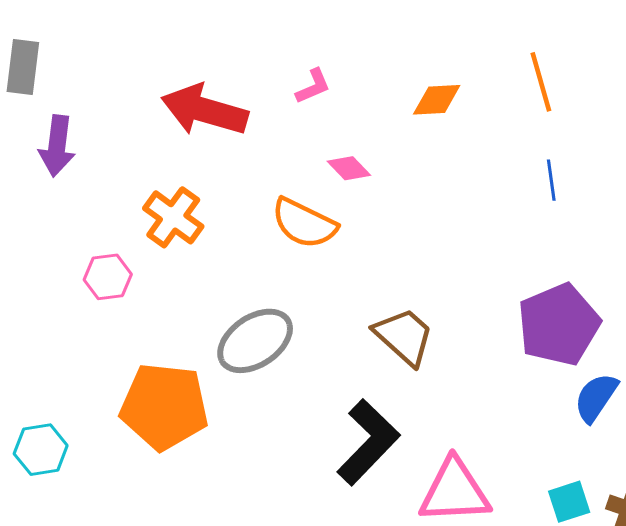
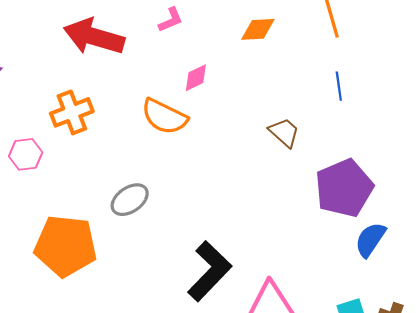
pink diamond: (349, 168) -> (196, 78), turned -72
orange cross: (173, 217) -> (72, 112), turned 33
brown trapezoid: (404, 336) -> (284, 132), moved, size x0.7
gray ellipse: (255, 341) -> (130, 200), size x0.7

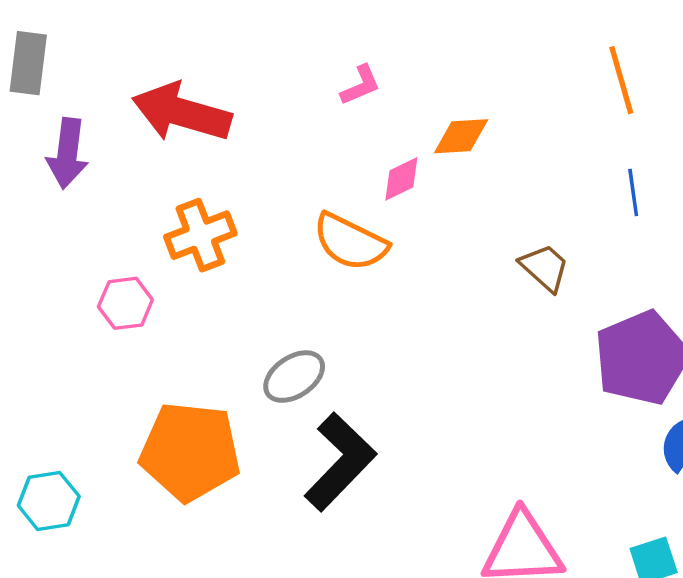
orange diamond: (258, 29) -> (461, 136), moved
red arrow: (94, 37) -> (182, 112), moved
black L-shape: (210, 271) -> (340, 462), moved

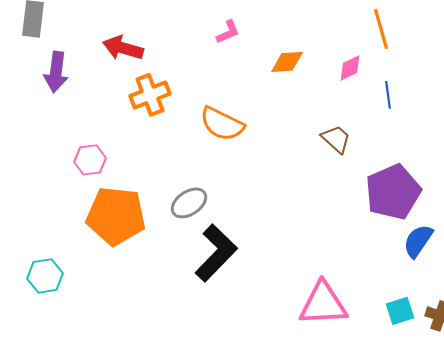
red arrow: (182, 112) -> (123, 48), size x0.7
pink diamond: (401, 179) -> (350, 68), moved
orange cross: (200, 235) -> (150, 95), moved
orange pentagon: (190, 452) -> (116, 216), moved

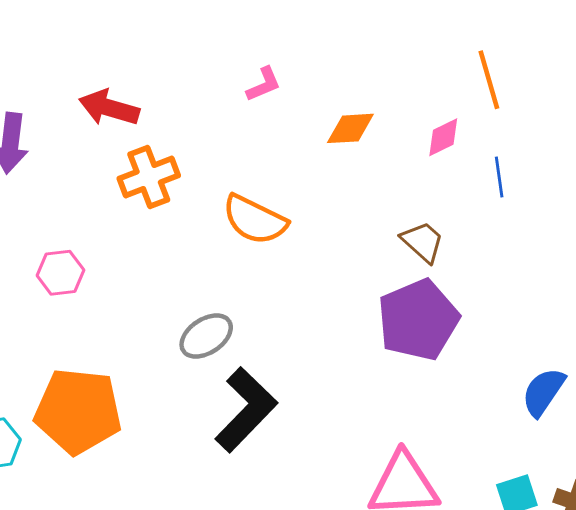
purple pentagon: (393, 192) -> (418, 320), moved
orange pentagon: (116, 216) -> (78, 411), moved

